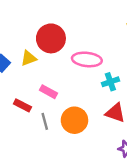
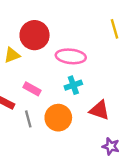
cyan cross: (110, 82) -> (73, 85), moved

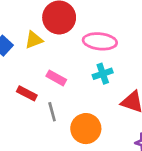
orange circle: (58, 118) -> (86, 129), moved

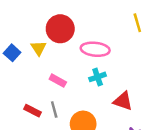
yellow triangle: (34, 40) -> (39, 48), turned -42
red rectangle: (27, 93) -> (33, 111), moved

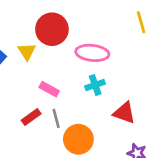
gray line: (54, 109) -> (56, 118), moved
red rectangle: (33, 111) -> (31, 117), moved, turned -63

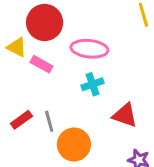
yellow triangle: (27, 52) -> (17, 47), turned -30
pink rectangle: (49, 89) -> (41, 64), moved

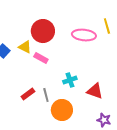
pink ellipse: (89, 49) -> (84, 35), moved
cyan cross: (92, 84) -> (70, 80), moved

